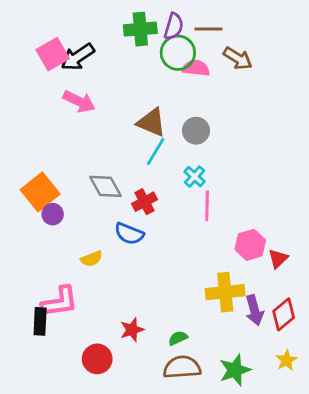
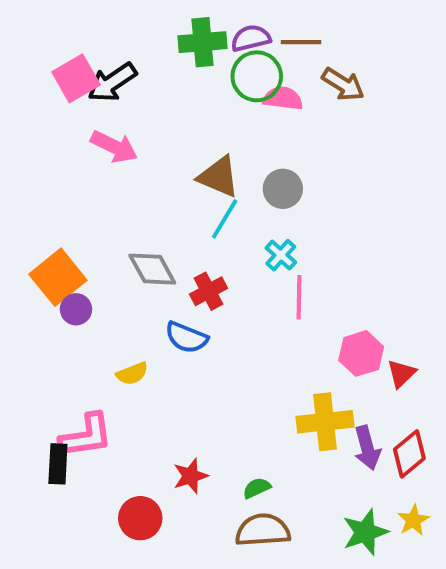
purple semicircle: (174, 26) -> (251, 38), turned -120
green star: (235, 370) -> (365, 532), moved

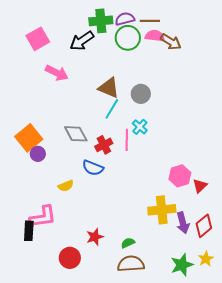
black arrow: (112, 82) -> (82, 41), moved
pink semicircle: (283, 98) -> (155, 36), moved
pink line: (299, 297) -> (127, 140), moved

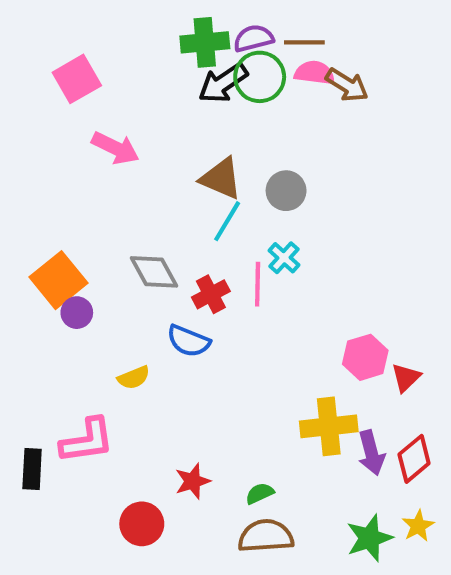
black arrow: (82, 41) -> (223, 83), moved
black rectangle: (29, 231) -> (32, 469), moved

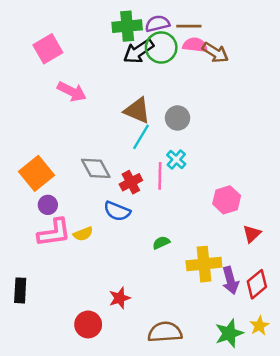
purple circle: (77, 313) -> (48, 205), moved
pink hexagon: (365, 357) -> (227, 200), moved
pink L-shape: (87, 441) -> (54, 233), moved
green semicircle: (260, 493) -> (161, 243), moved

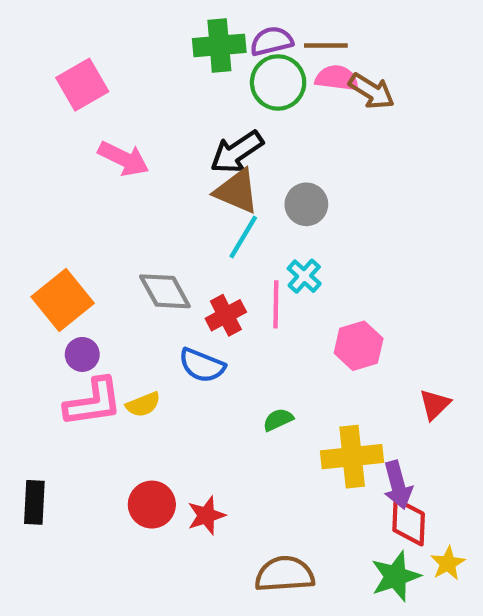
black arrow: (138, 51) -> (237, 152), moved
pink hexagon: (227, 200) -> (359, 346), moved
red diamond: (257, 284) -> (409, 522), moved, turned -48
red circle: (88, 324) -> (152, 505), moved

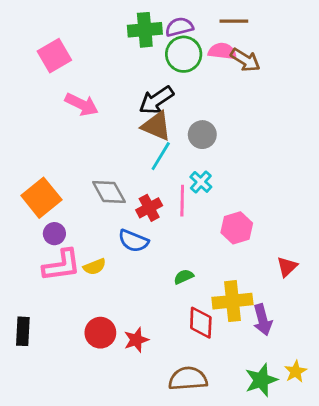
brown line: (326, 45) -> (234, 21), moved
red diamond: (409, 522) -> (201, 323), moved

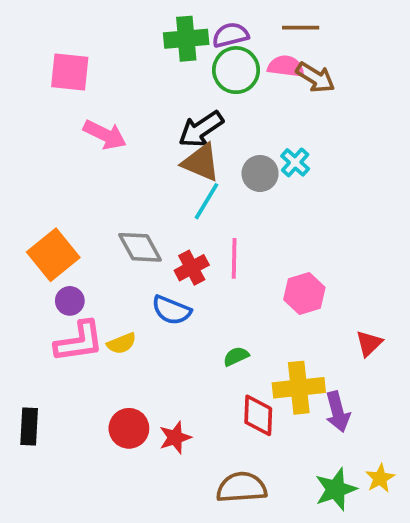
pink square: (54, 56) -> (70, 72), turned 36
cyan cross: (201, 182) -> (295, 162), moved

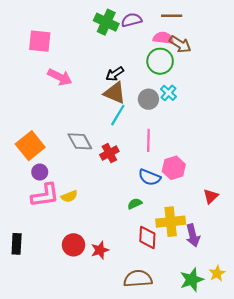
green cross: (186, 39) -> (106, 22), turned 30
green circle: (236, 70) -> (160, 61), moved
black arrow: (201, 129) -> (115, 74), size x0.7
pink line: (234, 258) -> (148, 140), moved
blue semicircle: (171, 310) -> (150, 177), moved

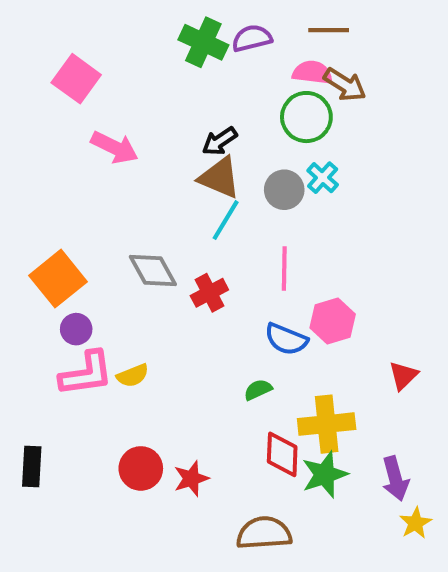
pink square: (40, 41) -> (76, 79), turned 30
purple arrow: (193, 235) -> (395, 479), moved
green star: (192, 280) -> (325, 475), moved

